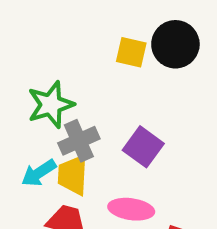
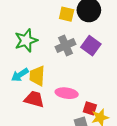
gray cross: (79, 141) -> (66, 46), moved
purple square: (143, 147) -> (91, 46), moved

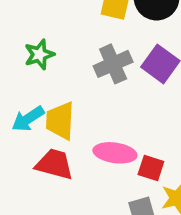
green star: (26, 40) -> (39, 55), size x0.7
red square: (90, 108) -> (151, 168), moved

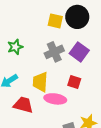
yellow trapezoid: (60, 121) -> (40, 82), moved
red square: (151, 168) -> (74, 82), moved

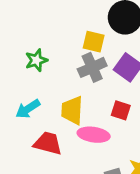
yellow square: (55, 21) -> (94, 42), moved

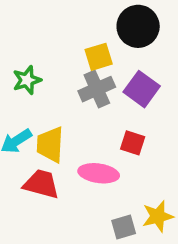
yellow square: (94, 42) -> (99, 57), turned -30
yellow trapezoid: (72, 110) -> (50, 145), moved

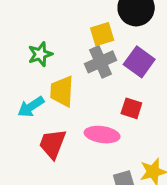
yellow trapezoid: (50, 145) -> (62, 91), moved
red trapezoid: (41, 184) -> (53, 144), turned -84

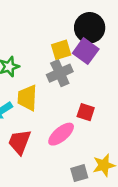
purple square: (139, 62) -> (86, 51), moved
pink ellipse: (102, 135) -> (61, 134), turned -48

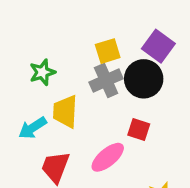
black circle: (90, 28) -> (144, 79), moved
purple square: (86, 51) -> (158, 46), moved

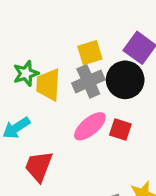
yellow trapezoid: (65, 112) -> (48, 85), moved
pink ellipse: (108, 157) -> (90, 126), moved

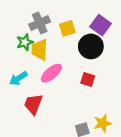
gray cross: (88, 81) -> (40, 23), moved
pink ellipse: (90, 126) -> (51, 73), moved

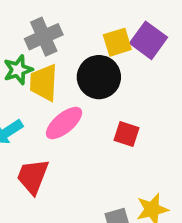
yellow square: (67, 28) -> (117, 42), moved
black circle: (91, 46) -> (99, 77), moved

